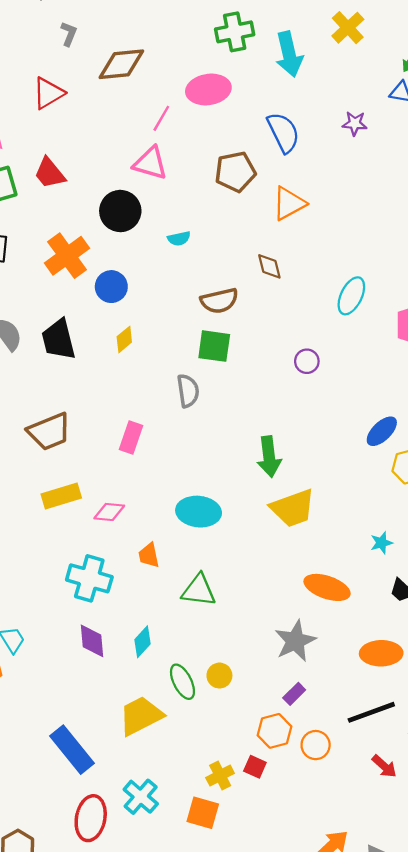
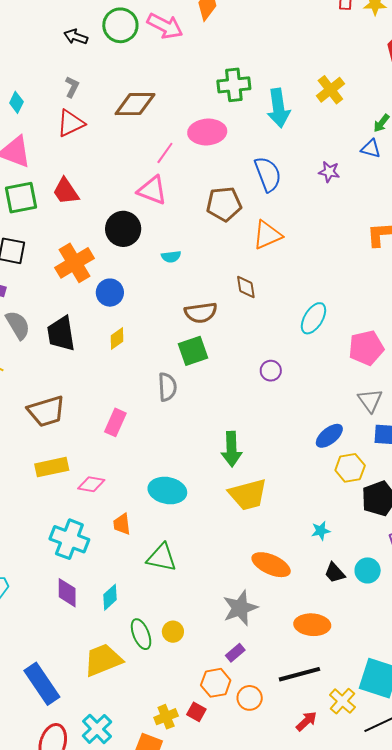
gray L-shape: (69, 34) -> (72, 87), moved
green square: (214, 346) -> (193, 351), turned -32
red arrow: (384, 766) -> (306, 721), turned -90

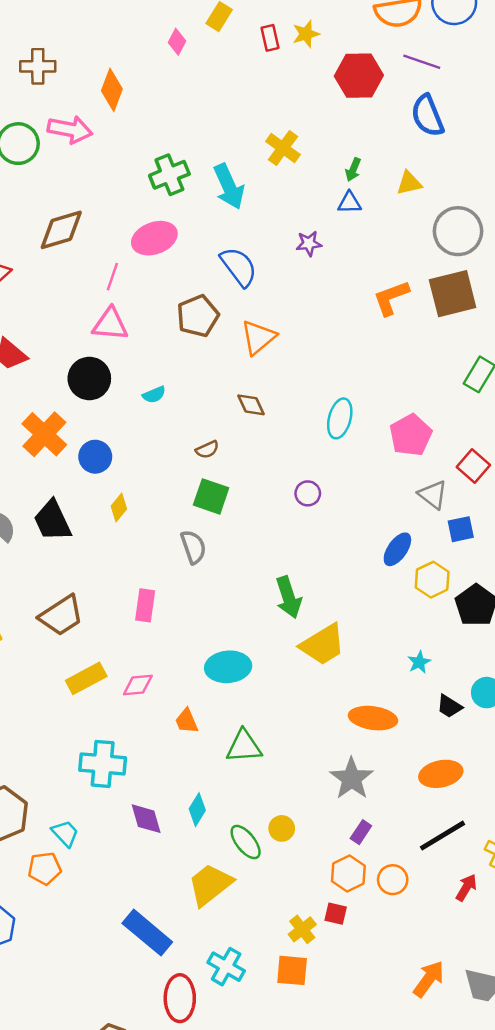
brown semicircle: (201, 313) -> (207, 450), size x0.6
green square: (193, 351) -> (211, 496), turned -36
cyan cross: (69, 539) -> (103, 764), moved

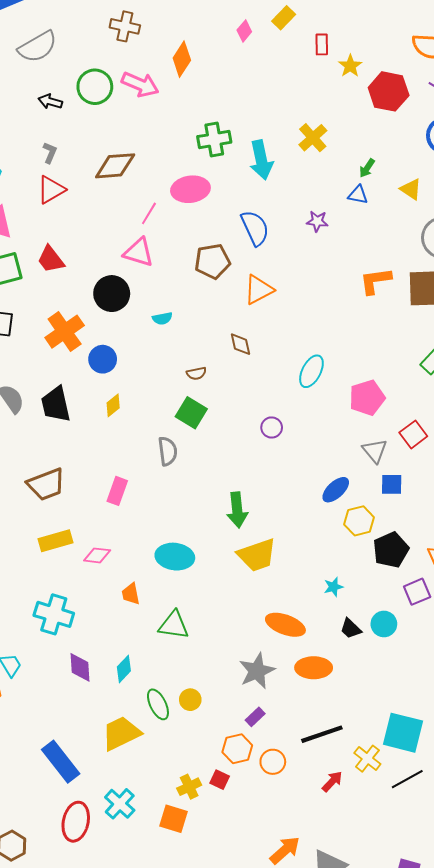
yellow star: (306, 34) -> (350, 66), moved, turned -30
yellow triangle: (409, 183) -> (411, 189), turned 35
orange ellipse: (441, 774) -> (314, 668), moved

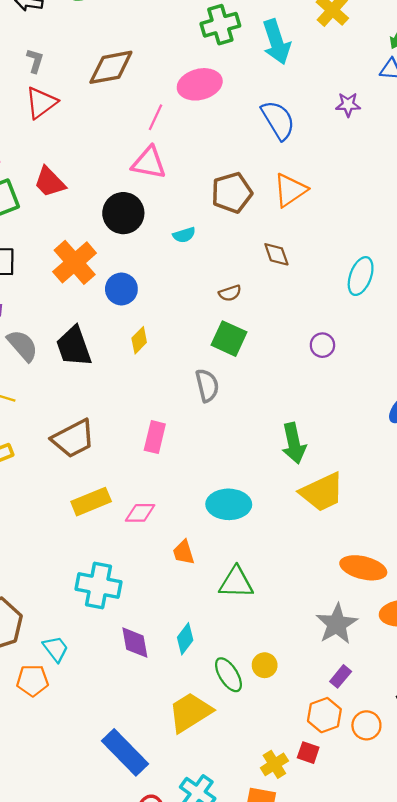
brown pentagon: (213, 261) -> (232, 193), moved

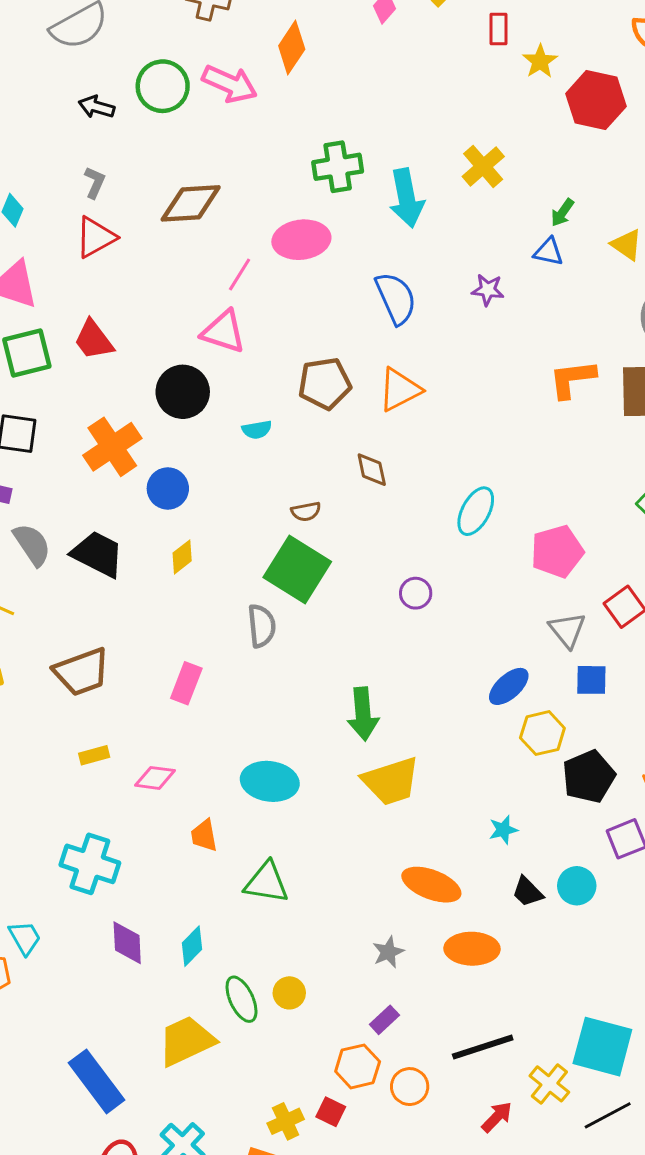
green square: (229, 339) -> (297, 570), size x1.4
black trapezoid: (74, 346) -> (98, 554), turned 129
yellow rectangle: (91, 502) -> (94, 755), size x0.6
gray star: (337, 624) -> (388, 952), size x0.6

